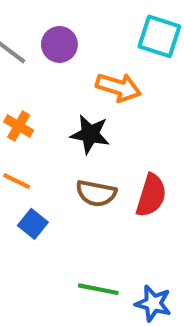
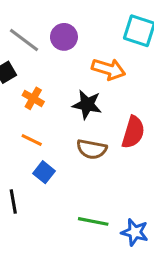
red semicircle: (151, 195) -> (133, 132), moved

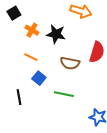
black star: (87, 105) -> (56, 34), moved
green line: (93, 221) -> (64, 94), moved

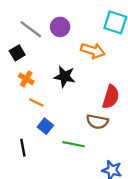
orange cross: (32, 30) -> (26, 79), moved
brown semicircle: (70, 63) -> (97, 122), moved

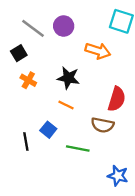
orange line: (36, 102) -> (66, 105), moved
black line: (23, 148) -> (26, 142), moved

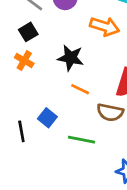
black square: (19, 53) -> (28, 32), moved
orange line: (66, 105) -> (80, 89), moved

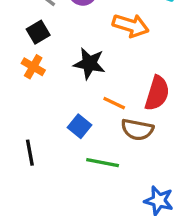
orange line: (80, 89) -> (114, 103), moved
blue square: (47, 118) -> (79, 126), moved

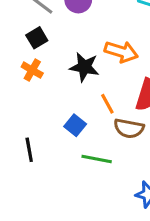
orange arrow: (131, 25) -> (121, 52), moved
orange line: (114, 103) -> (107, 104), turned 35

